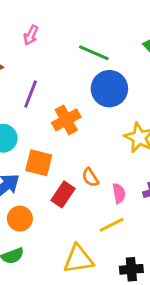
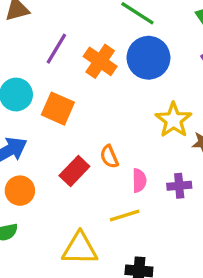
orange cross: (66, 120) -> (100, 61), moved, turned -36
orange square: (39, 163) -> (58, 109), moved

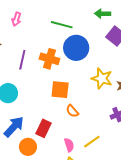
orange square: (58, 109) -> (60, 90), moved
red rectangle: (74, 171) -> (43, 128), moved
pink semicircle: (139, 181) -> (69, 145), moved

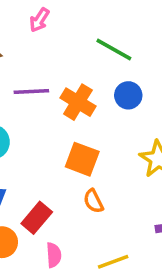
blue circle: (76, 48) -> (128, 95), size x0.6
purple line: (22, 60) -> (31, 92), turned 60
pink semicircle: (69, 145) -> (54, 255), moved

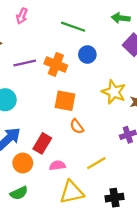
pink semicircle: (54, 255) -> (57, 165), turned -84

